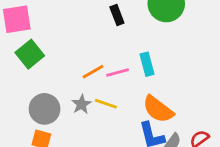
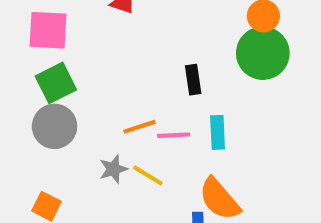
black rectangle: (117, 15) -> (193, 80), moved
gray circle: (45, 109) -> (55, 126), moved

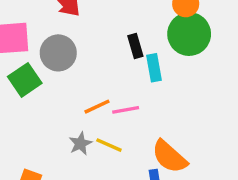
black rectangle: (193, 80) -> (135, 46), moved
gray circle: (55, 126) -> (58, 53), moved
cyan rectangle: (218, 132) -> (154, 68), moved

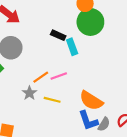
black rectangle: (135, 46) -> (58, 35), turned -40
gray star: (80, 144) -> (29, 93), moved

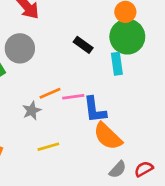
cyan rectangle: (72, 47) -> (117, 64), moved
yellow line: (52, 100) -> (48, 147), moved, turned -42
blue L-shape: (88, 121) -> (95, 110), moved

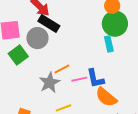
black rectangle: (83, 45) -> (49, 24), moved, size x1.5
pink line: (73, 97) -> (79, 79), moved
gray star: (32, 111) -> (49, 83), size x1.5

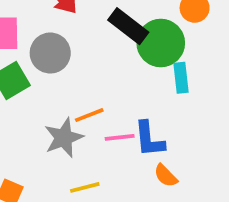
black rectangle: (49, 24) -> (128, 26), moved
green circle: (115, 24) -> (161, 43), moved
orange semicircle: (106, 97) -> (166, 176), size x0.6

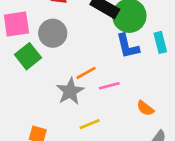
cyan rectangle: (181, 78) -> (160, 42), moved
blue L-shape: (149, 139) -> (128, 46), moved

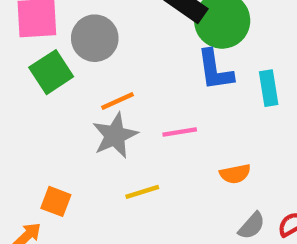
cyan rectangle: (160, 42) -> (269, 88), moved
orange line: (86, 73) -> (118, 101), moved
orange semicircle: (145, 108) -> (235, 174), turned -54

